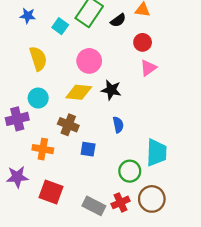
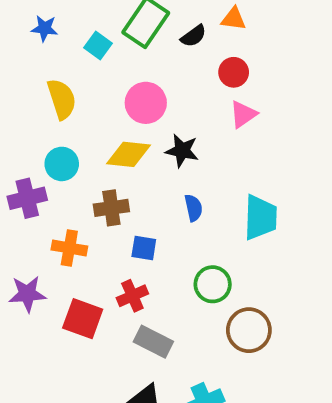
brown cross: (68, 125) -> (111, 208), turned -30
cyan trapezoid: (156, 153) -> (260, 217), moved
red cross: (120, 202) -> (132, 296), moved

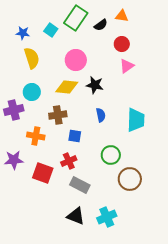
blue star: (45, 28) -> (23, 33), moved

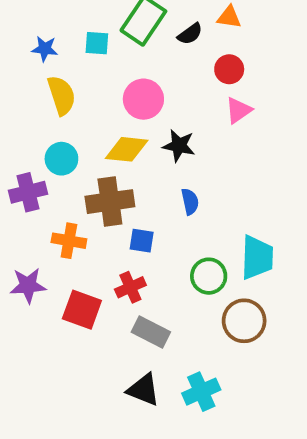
cyan square: (51, 30) -> (97, 43), turned -32
brown cross: (58, 115) -> (110, 202), size x1.4
cyan trapezoid: (136, 120) -> (257, 257), moved

